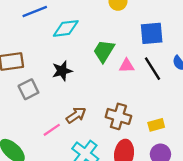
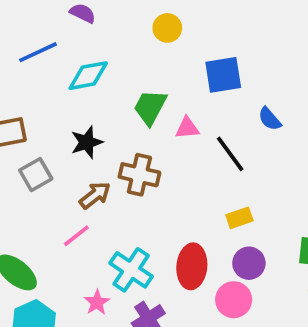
black line: (152, 69) -> (230, 154), moved
brown arrow: (76, 115) -> (95, 195), moved
brown cross: (118, 116) -> (139, 175), moved

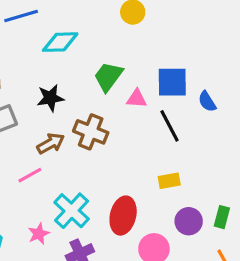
blue square: (223, 75) -> (172, 82), moved
purple circle: (249, 263) -> (189, 221), moved

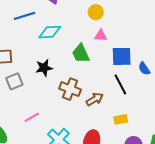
green trapezoid: (108, 76) -> (81, 54), turned -60
pink triangle: (137, 99) -> (101, 35), moved
brown arrow: (51, 143) -> (95, 99), moved

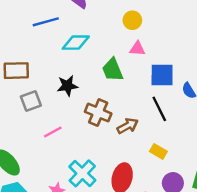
pink line: (32, 117) -> (53, 132), moved
yellow rectangle: (121, 119) -> (158, 151), turned 40

